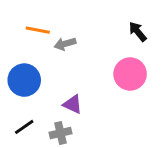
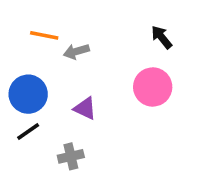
purple triangle: (73, 104) -> (85, 108), moved
black line: (24, 127) -> (28, 131), moved

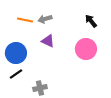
gray arrow: (76, 51) -> (45, 19), moved
purple triangle: (85, 108) -> (48, 41), moved

